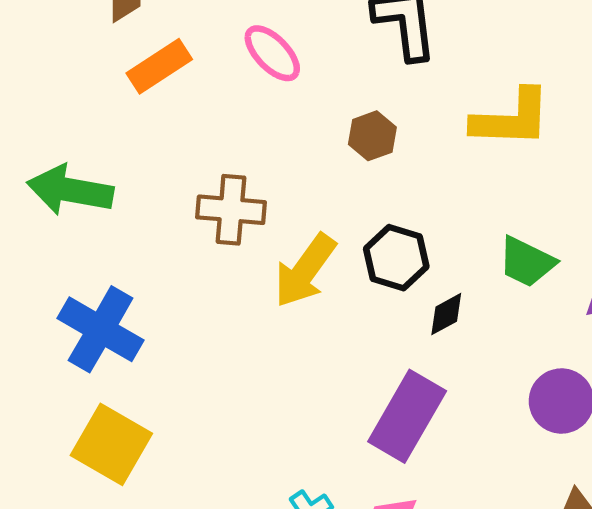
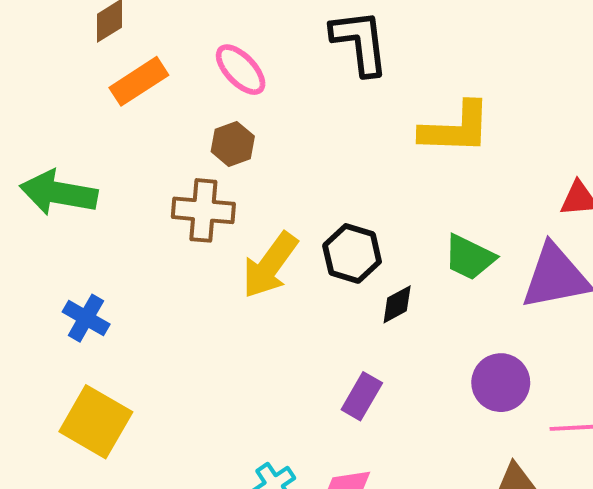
brown hexagon: (372, 136) -> (233, 144), moved
blue cross: (101, 329) -> (86, 318), size x0.6
purple rectangle: (407, 416) -> (362, 396), size x0.6

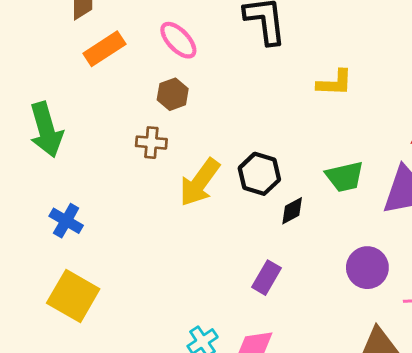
yellow L-shape: (456, 128) -> (335, 83), size x0.7
green arrow: (59, 193) -> (46, 130), turned -116
brown cross: (203, 210) -> (151, 143), size x0.7
green trapezoid: (469, 257) -> (345, 177), turned -39

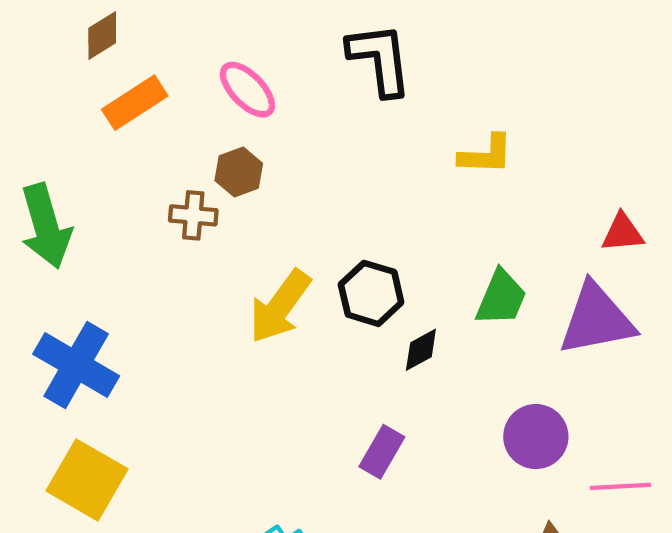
brown cross: (151, 143) -> (193, 215), moved
green trapezoid: (345, 177) -> (501, 298), turned -54
blue cross: (66, 221) -> (76, 365), size x1.6

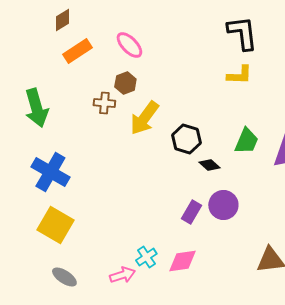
black L-shape: (380, 59) -> (242, 33), moved
yellow arrow: (280, 306) -> (144, 118), moved
black diamond: (421, 350) -> (209, 165), turned 70
purple circle: (536, 437) -> (223, 205), moved

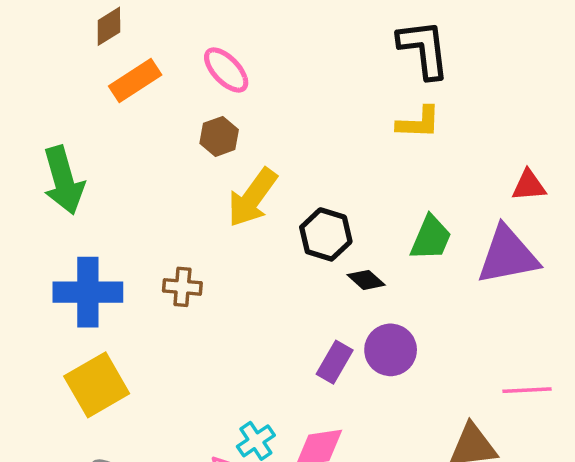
brown cross: (104, 103) -> (182, 287), moved
blue cross: (50, 172) -> (88, 292), turned -30
yellow square: (55, 225) -> (97, 385), turned 30

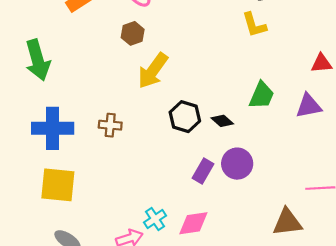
yellow L-shape: (419, 122) -> (254, 25), turned 72
black hexagon: (326, 234) -> (185, 117), moved
purple triangle: (508, 255) -> (309, 106), size x0.7
yellow square: (97, 385) -> (58, 185), turned 36

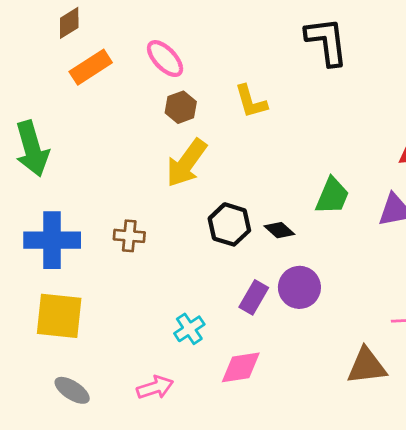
yellow L-shape: (254, 25) -> (251, 101), moved
brown hexagon: (133, 33) -> (181, 107), moved
cyan cross: (155, 219) -> (189, 329), moved

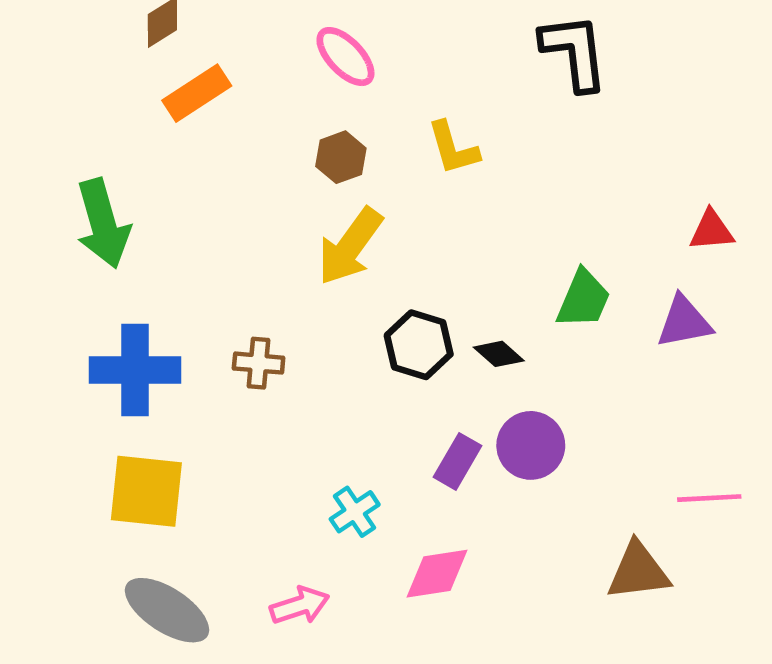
pink ellipse: (165, 59) -> (345, 57), moved
gray ellipse: (72, 390) -> (167, 610), size x1.5

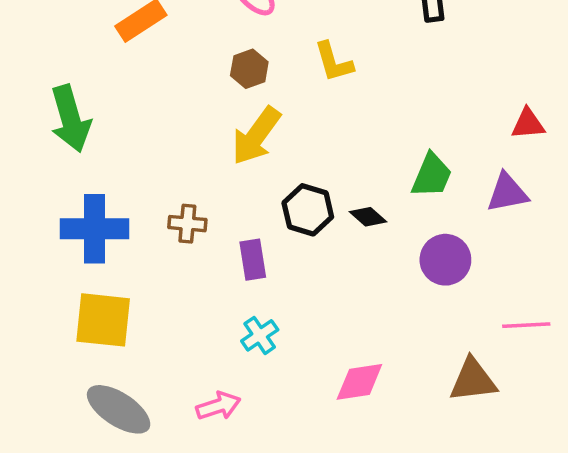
purple circle: (531, 445) -> (445, 260), moved
purple rectangle: (458, 461) -> (253, 260), moved, turned -39
pink diamond: (437, 574) -> (359, 382), moved

